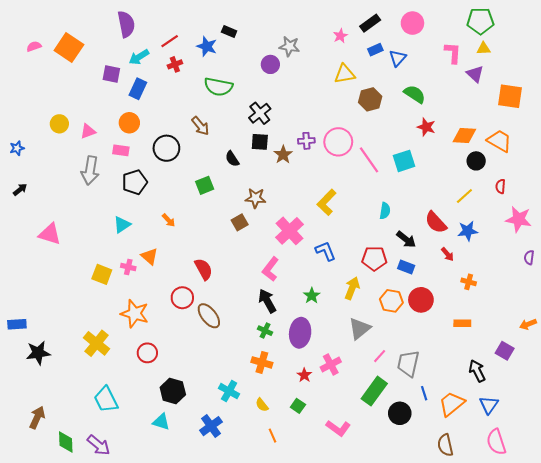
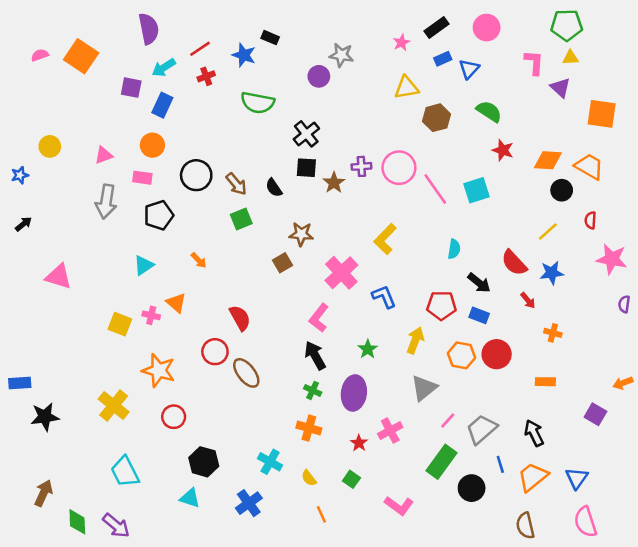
yellow circle: (59, 124) -> (50, 146), moved
brown arrow: (200, 126) -> (236, 184), moved
gray trapezoid: (408, 363) -> (482, 429), turned 36
black arrow: (477, 371) -> (534, 433), moved

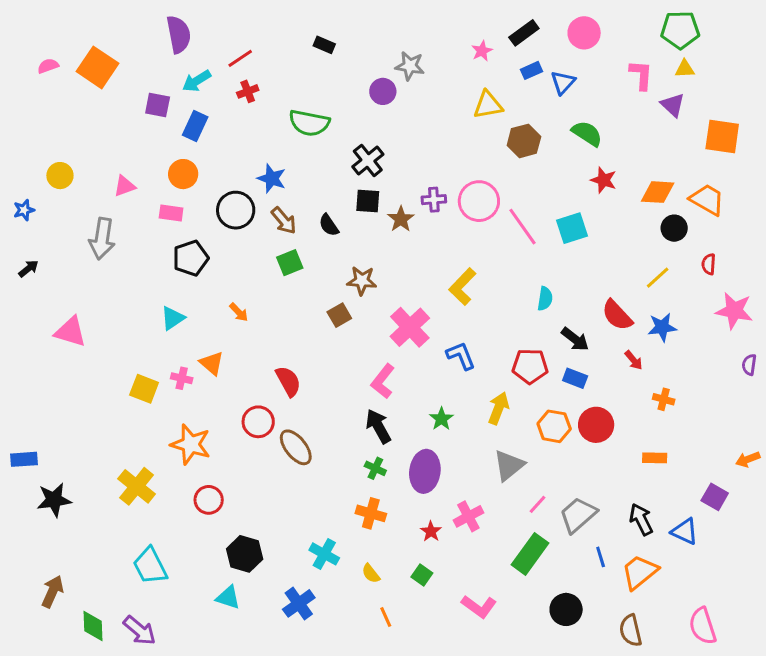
blue star: (244, 55) -> (272, 179), moved
gray arrow: (106, 201) -> (102, 239), moved
blue triangle: (577, 478) -> (685, 531), moved, turned -40
black circle: (472, 488) -> (566, 609), moved

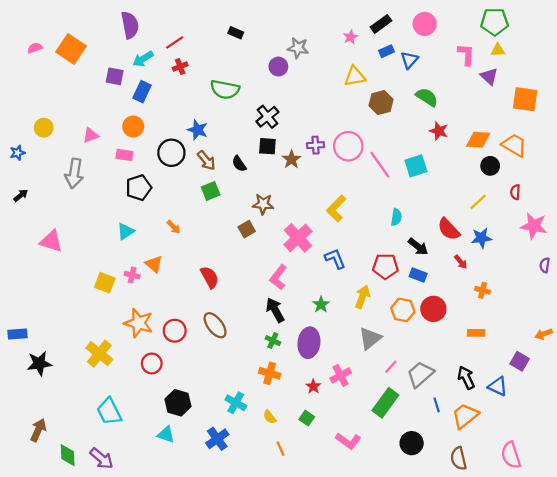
red circle: (258, 422) -> (175, 331), moved

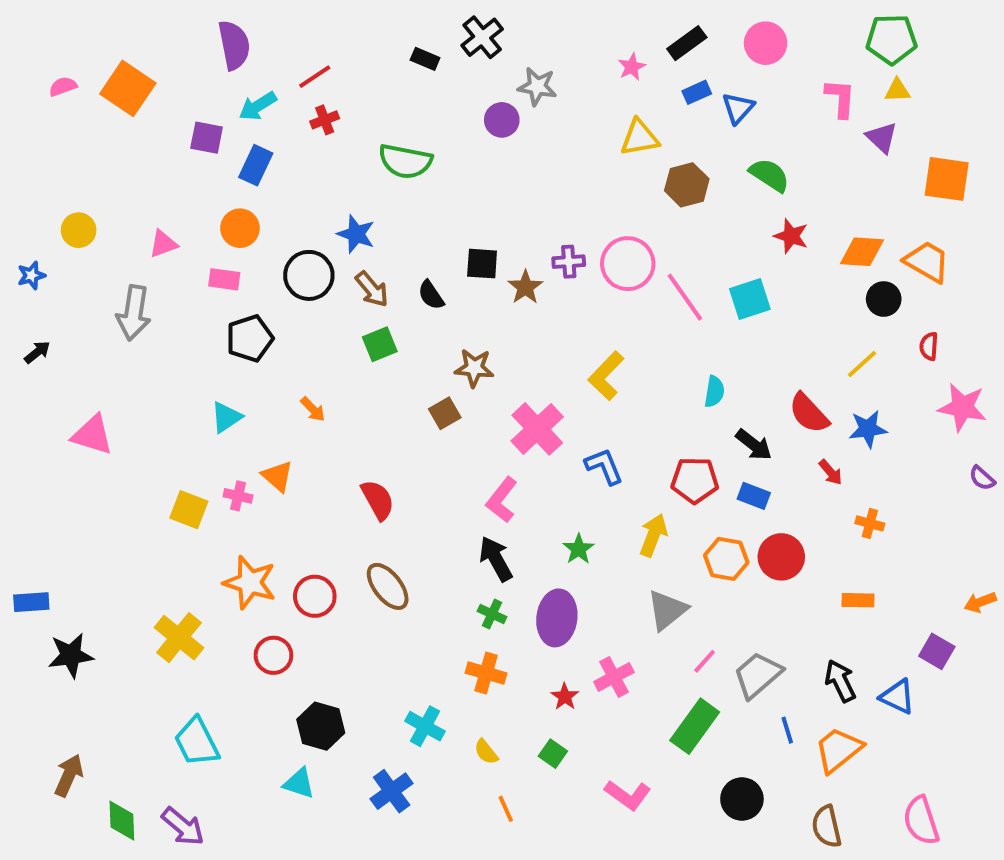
black cross: (267, 117) -> (482, 37), moved
purple semicircle: (545, 265) -> (982, 478), turned -56

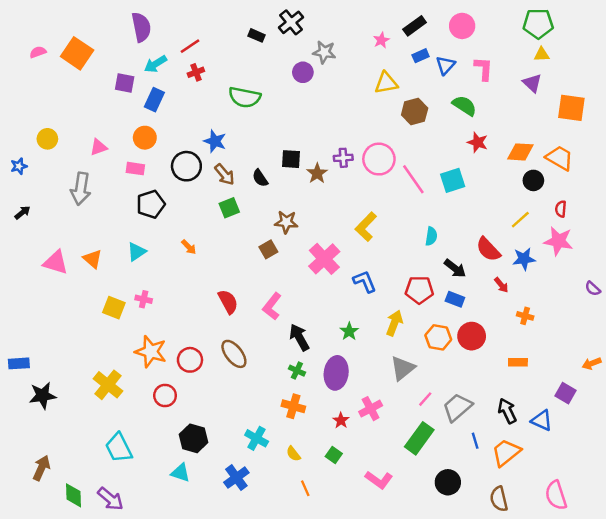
pink L-shape: (840, 98) -> (483, 69), moved
pink star: (962, 407) -> (558, 241), moved
orange triangle: (277, 476) -> (93, 259), moved
pink L-shape: (502, 500) -> (272, 306), moved

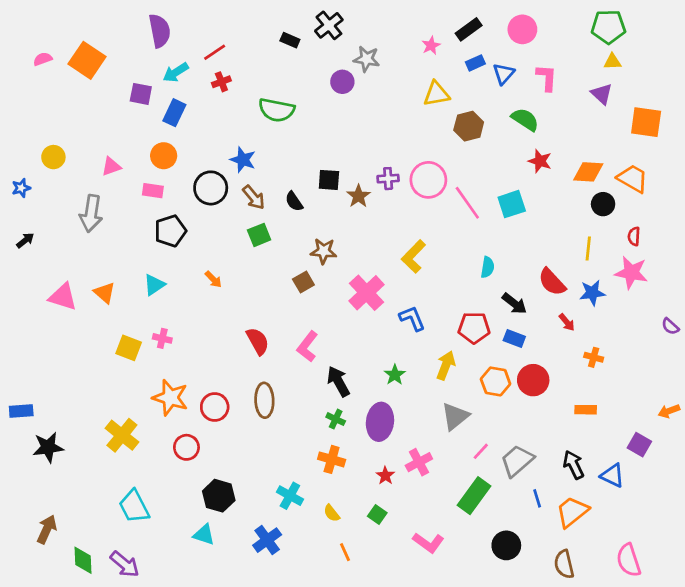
yellow line: (520, 220) -> (588, 248), turned -42
brown ellipse: (234, 354) -> (264, 400), turned 36

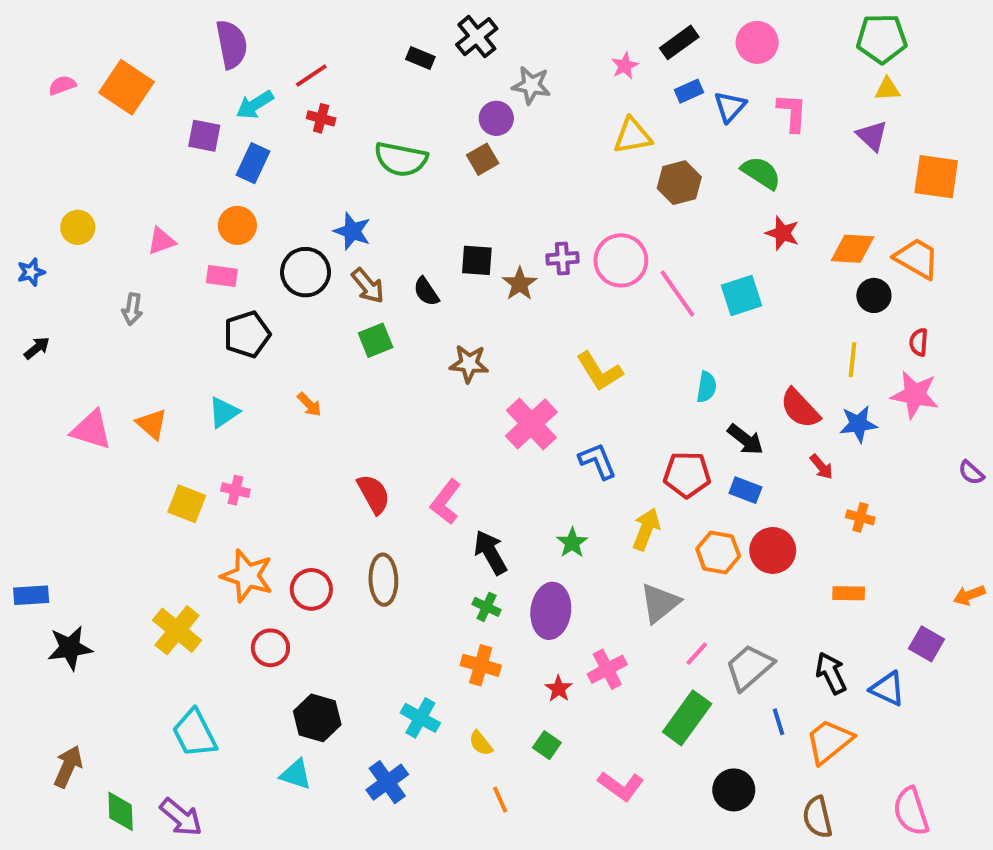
red cross: (221, 82) -> (321, 118), turned 36
gray arrow: (91, 213) -> (132, 309), size x0.6
yellow L-shape: (414, 256) -> (599, 371), turned -76
brown square: (303, 282) -> (483, 159), moved

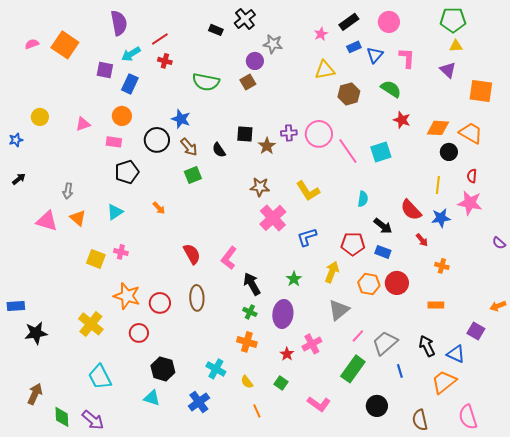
gray arrow: (132, 309) -> (68, 191), moved
brown star: (469, 364) -> (260, 187), moved
blue L-shape: (598, 461) -> (307, 237), turned -85
orange trapezoid: (829, 741) -> (444, 382), moved

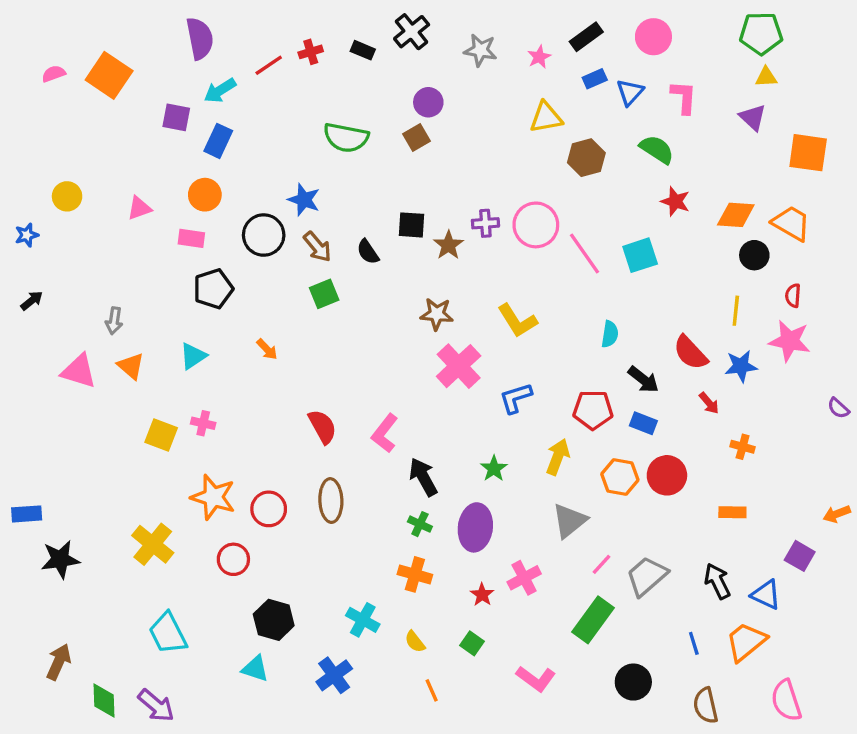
gray star: (273, 44) -> (480, 50), moved
red cross: (165, 61) -> (311, 52), moved, turned -32
blue line: (400, 371) -> (694, 643), moved

